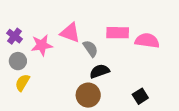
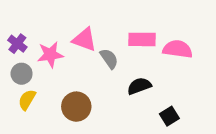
black semicircle: (100, 71) -> (139, 86), moved
brown circle: (88, 95) -> (76, 107), moved

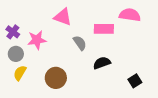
pink triangle: (84, 39) -> (63, 17), moved
pink semicircle: (178, 49) -> (130, 15), moved
black square: (169, 116) -> (135, 81), moved

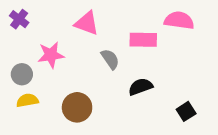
purple cross: (13, 32) -> (19, 19), moved
yellow semicircle: (20, 73) -> (27, 100), turned 49

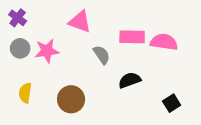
pink semicircle: (179, 20) -> (164, 42), moved
gray circle: (22, 74) -> (20, 48), moved
yellow semicircle: (27, 100) -> (25, 93), turned -72

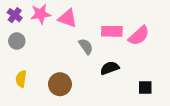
pink semicircle: (164, 42) -> (139, 36), turned 130
pink star: (47, 51) -> (41, 14), moved
black square: (172, 103) -> (145, 87), turned 32

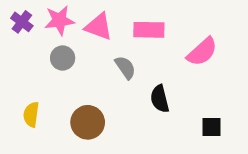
pink rectangle: (112, 31) -> (149, 30), moved
gray circle: (17, 41) -> (63, 58), moved
black semicircle: (110, 68) -> (160, 99), turned -84

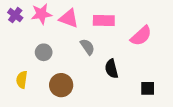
gray circle: (63, 58) -> (44, 52), moved

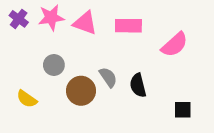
gray semicircle: (87, 47) -> (108, 77), moved
yellow semicircle: (22, 80) -> (27, 99), turned -63
brown circle: (61, 85) -> (81, 91), moved

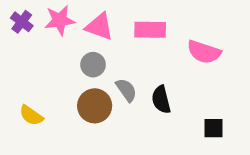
pink semicircle: (175, 45) -> (204, 52), turned 60
gray circle: (54, 65) -> (93, 65), moved

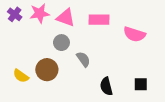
black semicircle: (161, 100) -> (106, 86), moved
brown circle: (95, 106) -> (47, 70), moved

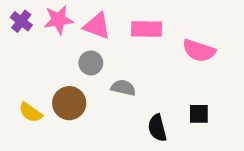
gray semicircle: (83, 59) -> (123, 88), turned -42
black square: (141, 84) -> (199, 114), moved

